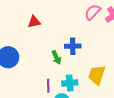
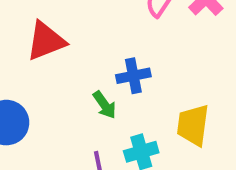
red triangle: (34, 22) -> (46, 41), size x1.5

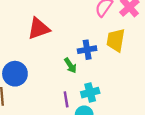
yellow trapezoid: (193, 125) -> (116, 40), moved

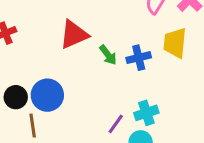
green arrow: (70, 65) -> (108, 55), moved
purple line: (66, 99) -> (116, 124), turned 49

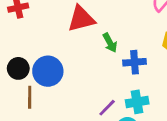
blue cross: (139, 58) -> (135, 62), moved

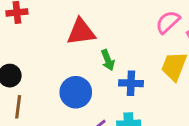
blue circle: (48, 71) -> (76, 92), moved

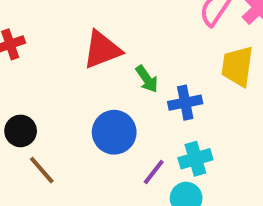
brown line: (18, 107) -> (42, 170), turned -35

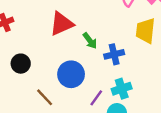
black circle: (21, 131) -> (21, 64), moved
brown line: (42, 170) -> (45, 97), moved

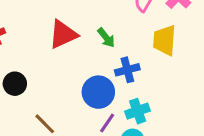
green arrow: (90, 41) -> (106, 38), moved
blue circle: (71, 74) -> (98, 92), moved

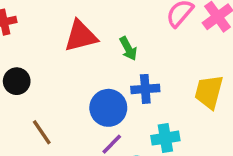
yellow trapezoid: (164, 40) -> (209, 92), moved
cyan cross: (138, 111) -> (165, 138), moved

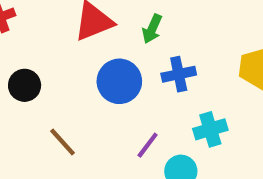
green arrow: (128, 49) -> (152, 29), turned 60
blue circle: (108, 108) -> (119, 81), moved

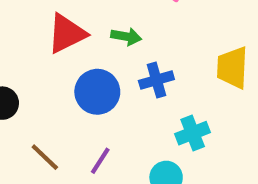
green arrow: (152, 29) -> (126, 36), turned -100
purple line: (148, 145) -> (100, 161), moved

